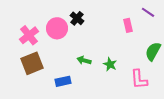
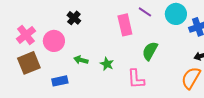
pink rectangle: (128, 25) -> (125, 25), size x1.5
pink circle: (57, 28) -> (54, 41), moved

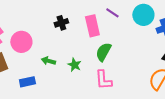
black cross: (74, 18) -> (61, 23), moved, turned 32
green semicircle: (150, 51) -> (103, 52), moved

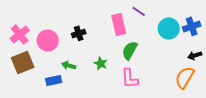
cyan circle: (143, 15) -> (169, 28), moved
black cross: (61, 23) -> (79, 33), moved
green arrow: (48, 61) -> (69, 65), moved

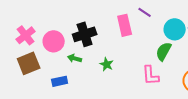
black cross: (79, 33) -> (85, 34), size x1.6
green semicircle: (130, 50) -> (164, 51), moved
green arrow: (69, 65) -> (75, 58), moved
pink L-shape: (130, 78) -> (151, 75), moved

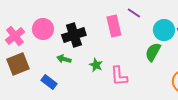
pink circle: (54, 41) -> (43, 29), moved
pink L-shape: (151, 75) -> (119, 76), moved
blue rectangle: (60, 81) -> (49, 82), turned 49

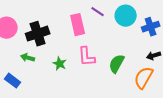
cyan circle: (164, 30) -> (126, 16), moved
green semicircle: (153, 52) -> (117, 64), moved
pink L-shape: (119, 76) -> (87, 57), moved

